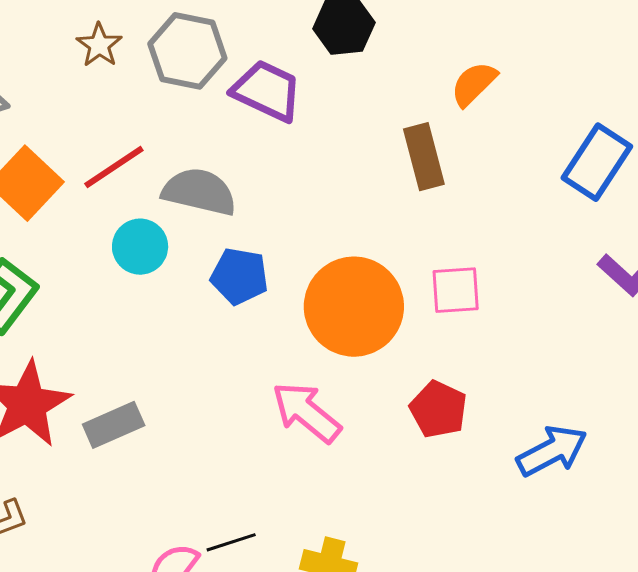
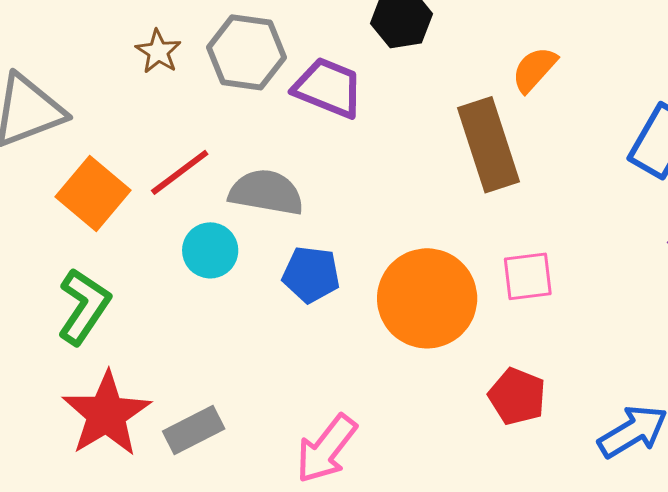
brown rectangle: (424, 157) -> (489, 145), size x1.4
pink arrow: (306, 412) -> (326, 449), moved, turned -88

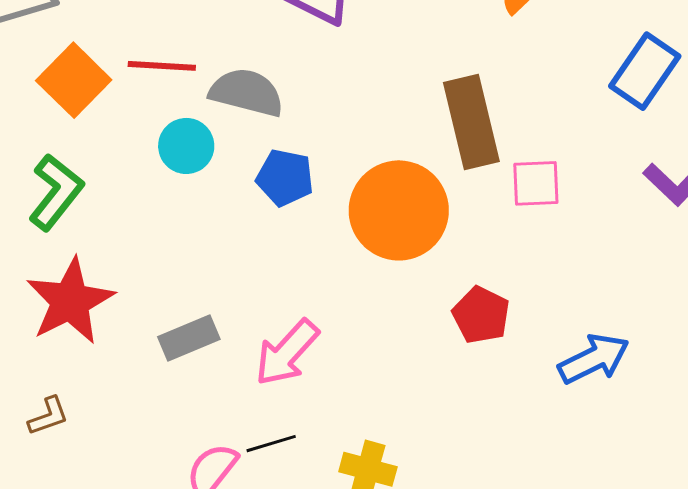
brown rectangle: (489, 145) -> (471, 122), moved
red line: (180, 172) -> (162, 66), turned 36
pink square: (528, 276) -> (536, 183), moved
gray rectangle: (194, 430) -> (189, 338), moved

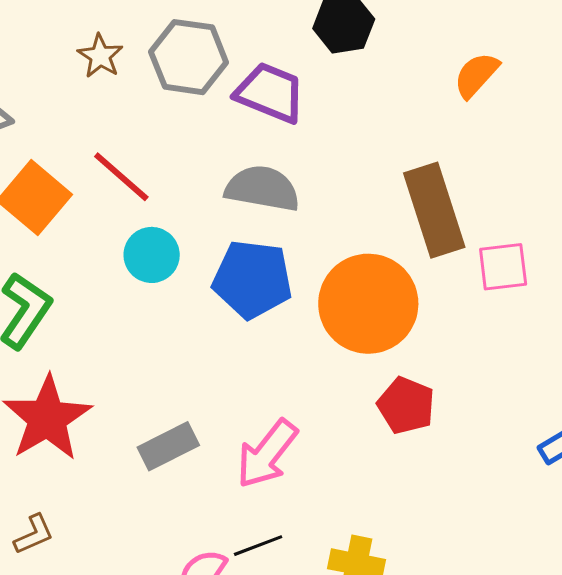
red line: (162, 66) -> (121, 177), turned 42
gray semicircle: (247, 92) -> (262, 188), moved
blue pentagon: (285, 178) -> (252, 279), size x1.4
red pentagon: (481, 315) -> (406, 405), moved

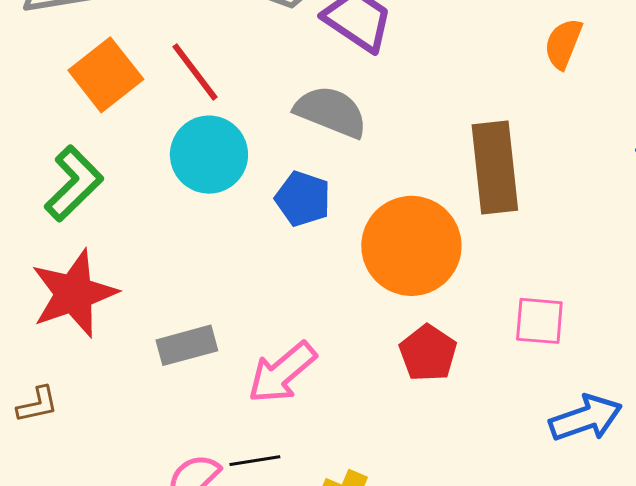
orange semicircle: (476, 75) -> (563, 44), turned -32
cyan circle: (152, 255) -> (209, 155), size x1.4
pink square: (503, 267) -> (539, 321), moved
blue pentagon: (252, 279) -> (303, 199), size x0.7

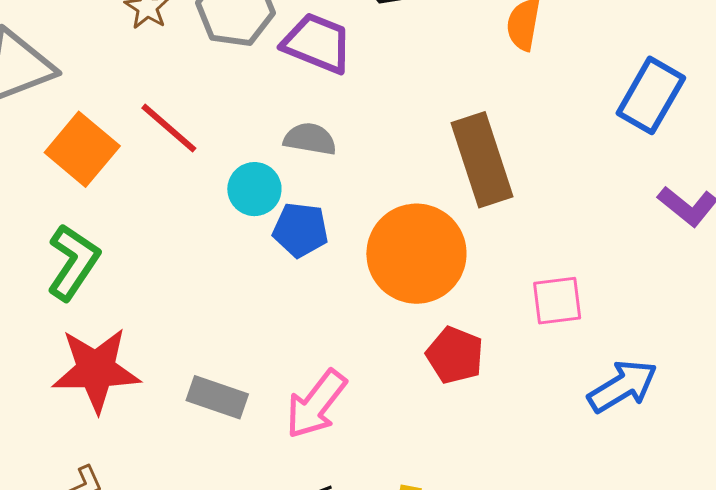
gray semicircle: (331, 112) -> (310, 139), size x0.7
cyan circle: (209, 155) -> (254, 189), moved, size x0.7
red star: (74, 294) -> (96, 370), turned 30
gray rectangle: (187, 345) -> (217, 397), turned 46

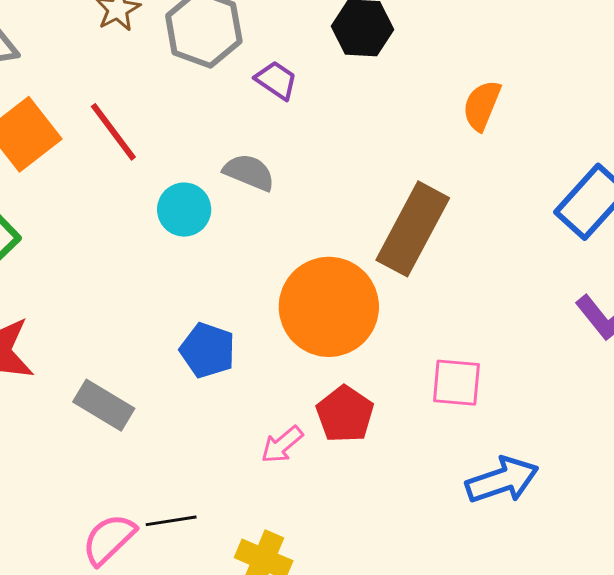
purple trapezoid: (317, 43) -> (276, 80), size x0.6
brown rectangle: (482, 160) -> (413, 229), turned 34
blue pentagon: (301, 230) -> (208, 350), moved
pink arrow: (316, 404) -> (282, 445), moved, size x0.6

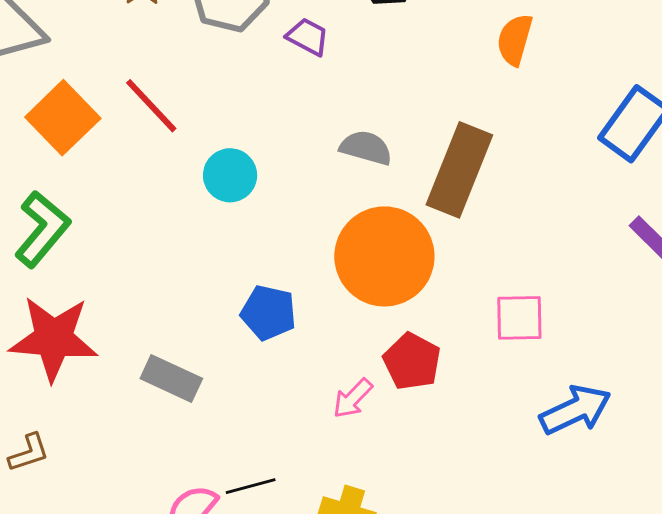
gray semicircle: (249, 172) -> (366, 148), moved

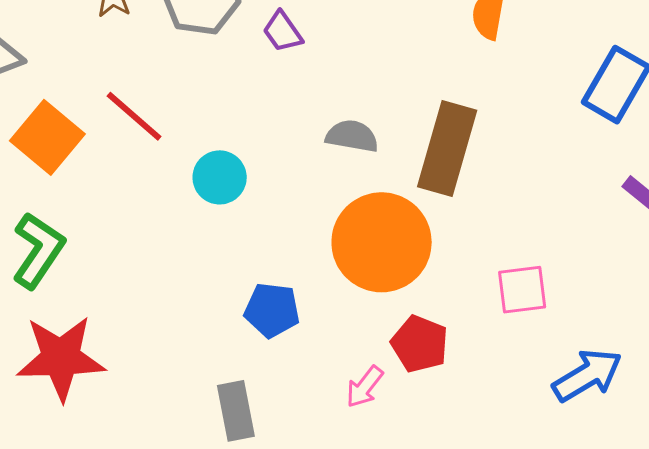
purple trapezoid: (308, 37) -> (283, 32), turned -147
gray rectangle: (171, 378) -> (236, 411), moved, turned 60

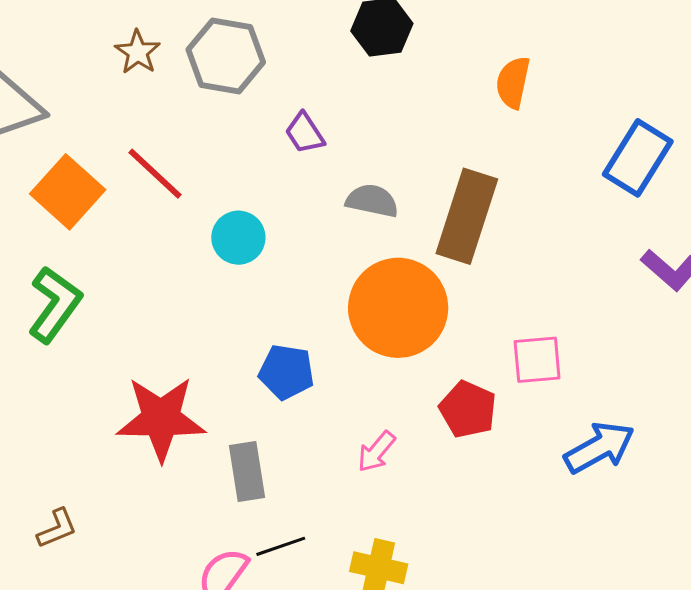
purple trapezoid: (283, 32) -> (305, 133), moved
red pentagon: (420, 344) -> (468, 409), moved
red star: (61, 358) -> (161, 419), moved

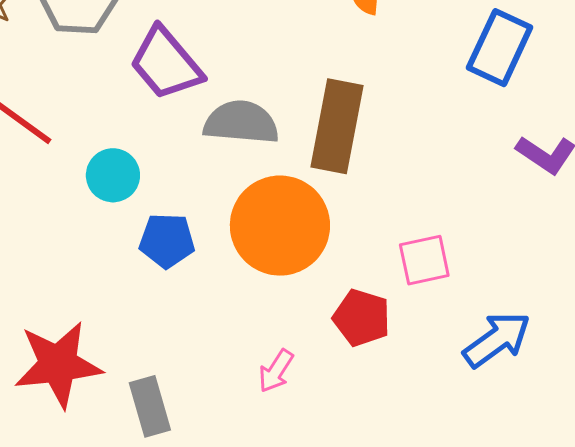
purple trapezoid: (305, 133) -> (166, 64), size x1.8
gray semicircle: (372, 201) -> (241, 122), size x1.4
blue pentagon: (286, 372) -> (167, 241), moved

